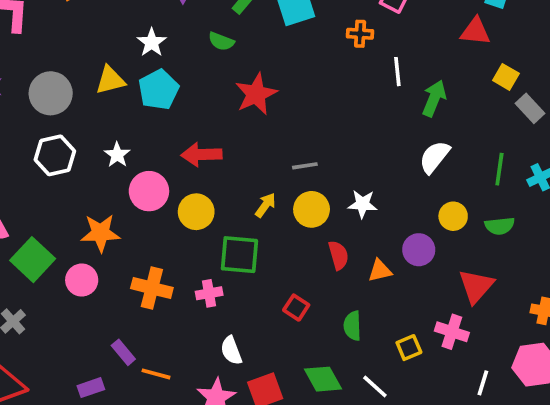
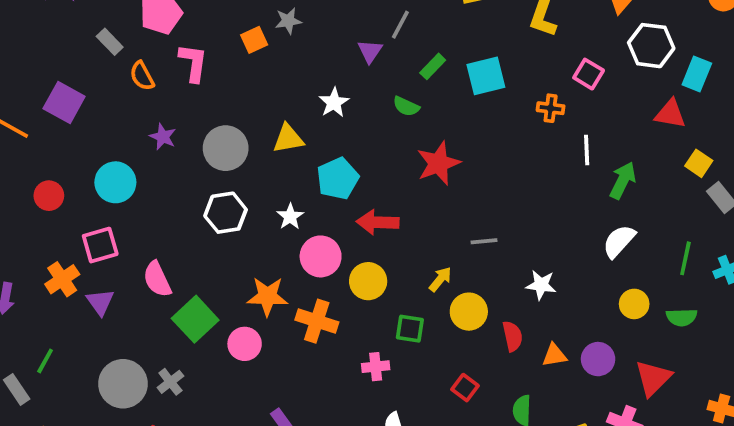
cyan pentagon: (159, 90) -> (338, 179), moved
yellow circle: (312, 209) -> (469, 312), moved
purple circle: (419, 250) -> (598, 359), moved
green square: (239, 255) -> (410, 329), size x0.7
orange cross: (152, 288) -> (317, 321), moved

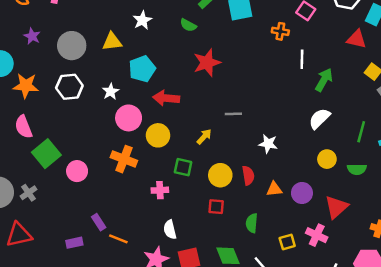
orange star: (267, 296) -> (26, 86), moved
yellow circle: (469, 312) -> (220, 175), moved
red square: (465, 388) -> (216, 207), turned -35

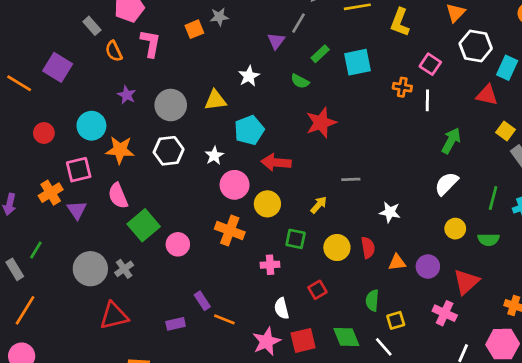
white line: (302, 59) -> (427, 100), moved
red square: (216, 207) -> (317, 290), moved, turned -35
yellow square: (287, 242) -> (396, 320), moved

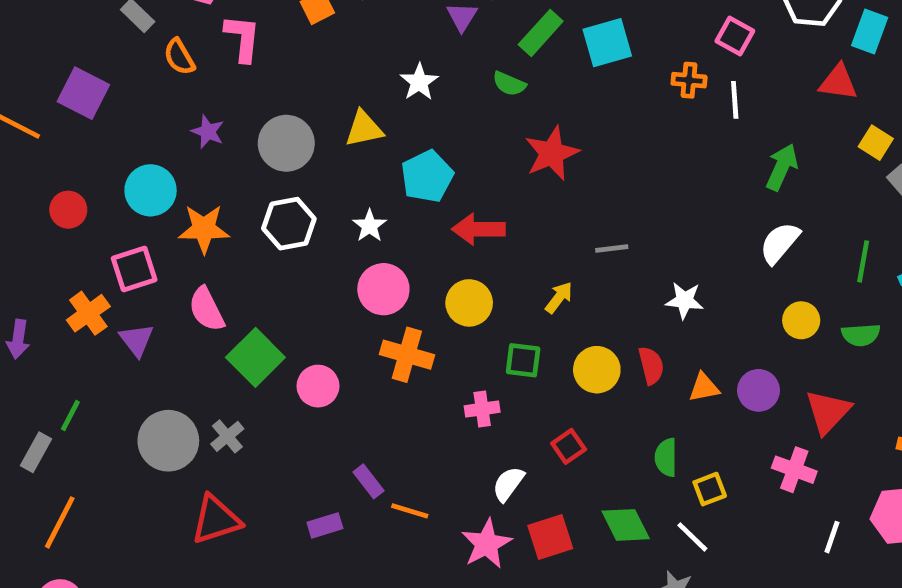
green rectangle: (320, 54) -> (541, 33), size x1.4
pink circle: (235, 185) -> (383, 289), moved
gray rectangle: (15, 269) -> (36, 452), turned 65
white semicircle: (282, 308) -> (508, 484), turned 55

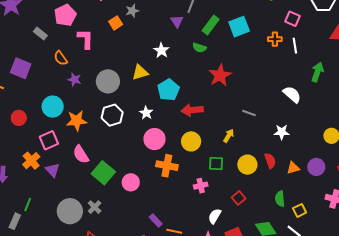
orange semicircle: (179, 57) -> (61, 58), moved
white semicircle: (780, 243) -> (292, 94), moved, turned 96
gray line: (612, 248) -> (249, 113), turned 32

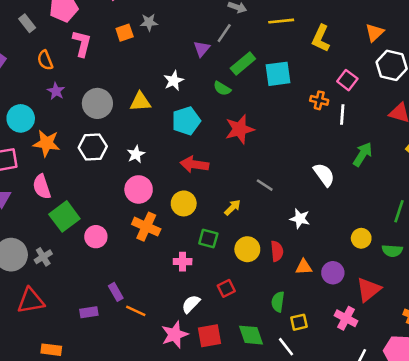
cyan pentagon: (168, 90) -> (186, 121), moved

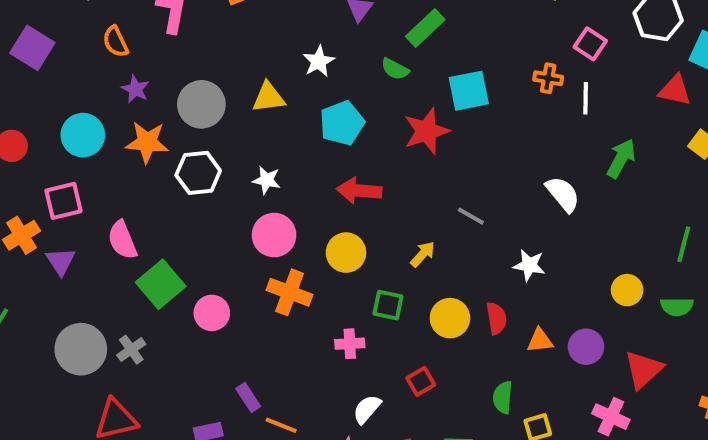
cyan square: (278, 74) -> (469, 91), moved
orange star: (46, 143) -> (147, 142), moved
white star: (136, 154) -> (267, 180), turned -30

